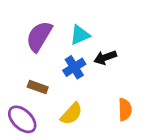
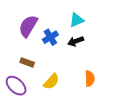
cyan triangle: (80, 35) -> (77, 20), moved
blue cross: (74, 67) -> (50, 37), moved

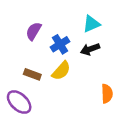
purple semicircle: (28, 26) -> (34, 31), size x0.7
yellow semicircle: (51, 82) -> (61, 71), moved

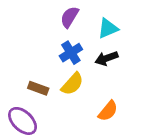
purple semicircle: (34, 31) -> (70, 17), moved
orange semicircle: (107, 94) -> (108, 111), moved, turned 42

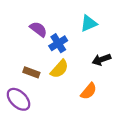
purple semicircle: (70, 17) -> (38, 29), moved, turned 96
black arrow: (107, 58) -> (101, 60), moved

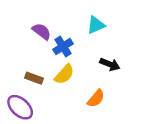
black arrow: (101, 60) -> (110, 64), turned -138

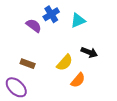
blue cross: (63, 47) -> (51, 14), moved
yellow semicircle: (64, 74) -> (65, 63), moved

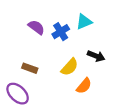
blue cross: (51, 14) -> (61, 32), moved

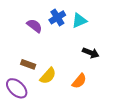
blue cross: (61, 32) -> (57, 17), moved
yellow semicircle: (70, 67) -> (48, 76), moved

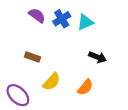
purple semicircle: (34, 26) -> (37, 15), moved
brown rectangle: (28, 64) -> (32, 57), moved

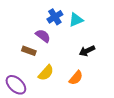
purple semicircle: (37, 15) -> (43, 36), moved
black arrow: (98, 57) -> (87, 51), turned 133

